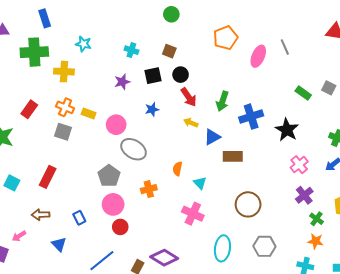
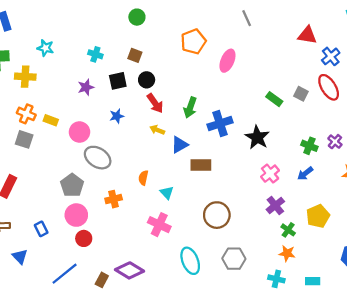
gray line: (285, 47) -> (247, 18), moved
cyan ellipse: (222, 248) -> (190, 261), turned -30

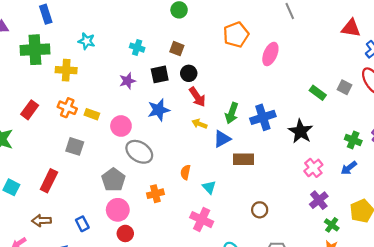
green arrow: (190, 108) -> (232, 113), moved
blue star: (117, 116) -> (159, 110), size x1.5
gray square: (24, 139) -> (75, 146), moved
brown circle: (217, 215) -> (260, 210), size x0.6

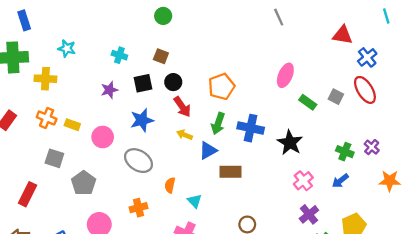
orange pentagon: (236, 35) -> (221, 87), moved
pink ellipse: (270, 54) -> (285, 75), moved
blue cross: (263, 117) -> (251, 128), turned 30
gray ellipse: (139, 152) -> (139, 161), moved
gray pentagon: (113, 180) -> (84, 183), moved

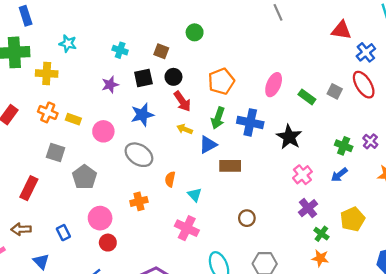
green circle: (163, 16) -> (195, 32), moved
pink ellipse: (285, 75) -> (274, 85), moved

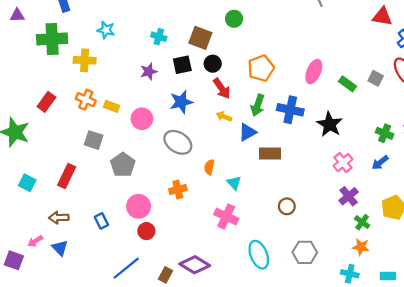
brown square: (161, 51) -> (200, 38), size x1.5
blue triangle: (41, 261) -> (60, 248), moved

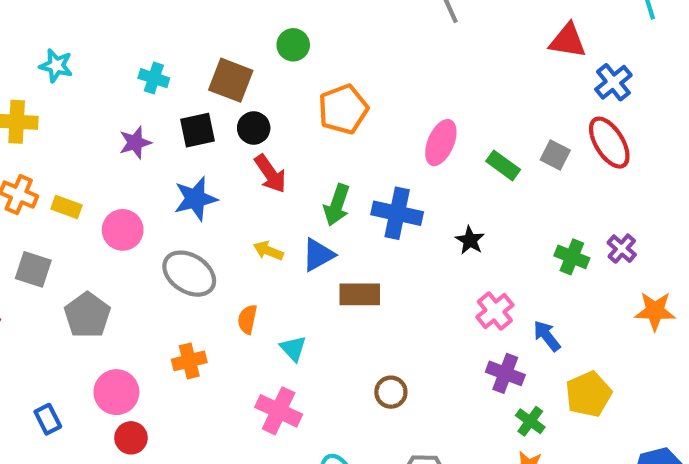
orange pentagon: (261, 68) -> (343, 109), moved
yellow arrow: (224, 116) -> (268, 251), moved
black star: (330, 124) -> (470, 240), size x0.6
blue arrow: (380, 163) -> (547, 336), moved, turned 90
purple cross: (349, 196) -> (505, 373), turned -30

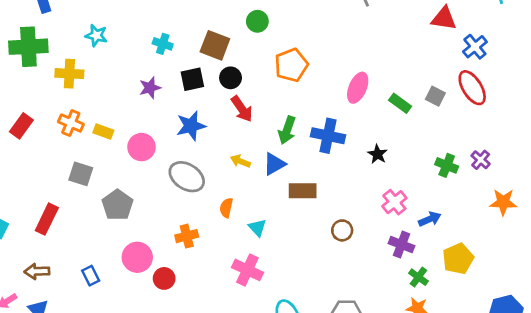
blue arrow: (547, 336) -> (430, 219), turned 105
brown circle: (391, 392) -> (342, 230), moved
red circle: (131, 438) -> (164, 278), moved

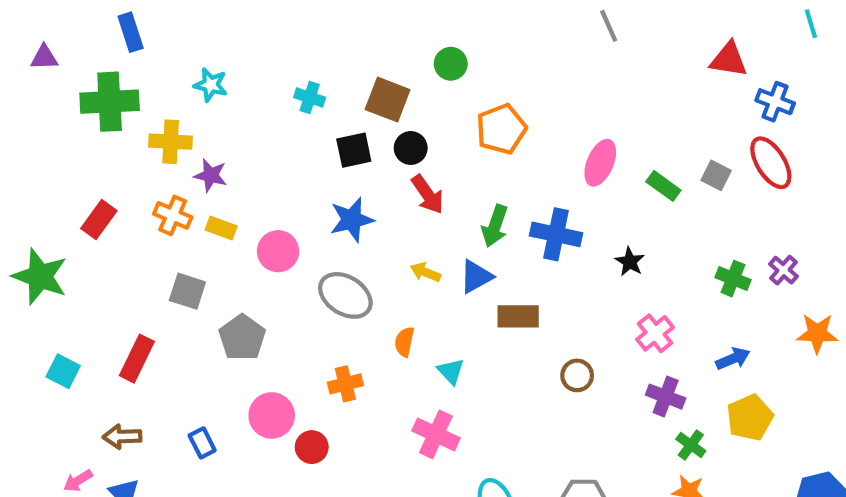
blue cross: (475, 47) -> (775, 102), turned -30
purple star: (150, 88) -> (211, 175), moved, turned 30
blue arrow: (430, 219) -> (733, 359), moved

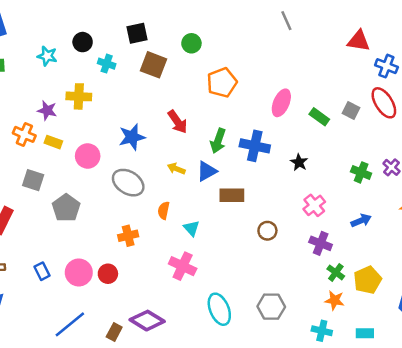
yellow cross: (171, 142) -> (79, 96), moved
black circle: (411, 148) -> (83, 42), moved
black square: (354, 150) -> (137, 33), moved
pink circle: (272, 415) -> (79, 272), moved
yellow pentagon: (750, 418) -> (367, 280), moved

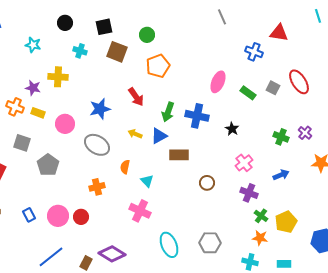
black circle: (83, 42) -> (65, 23), moved
blue cross: (386, 66) -> (254, 52), moved
orange pentagon: (222, 83) -> (158, 66), moved

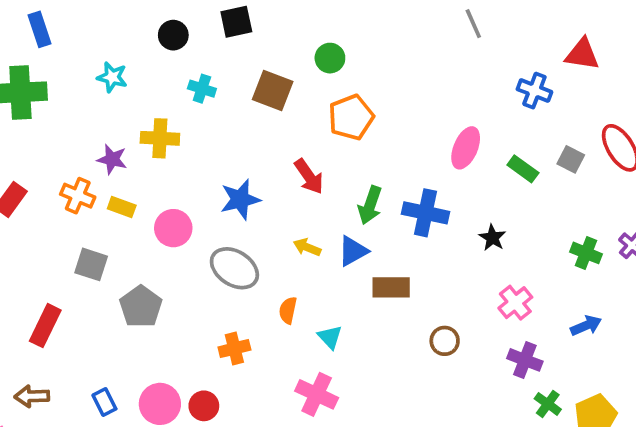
black square: (104, 27) -> (236, 22), moved

